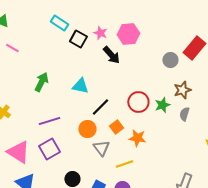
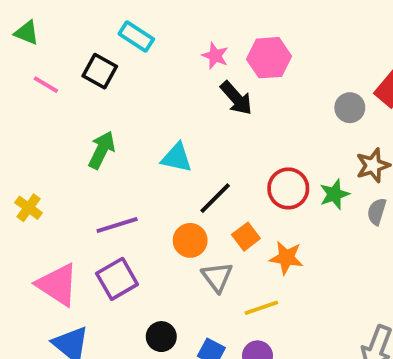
black square: (78, 39) -> (100, 71), moved

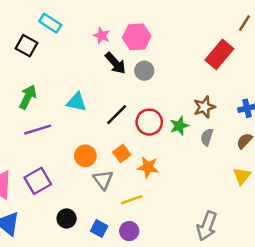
gray circle: (350, 108) -> (144, 71), moved
black line: (215, 198) -> (117, 115), moved
purple line: (117, 225) -> (38, 130), moved

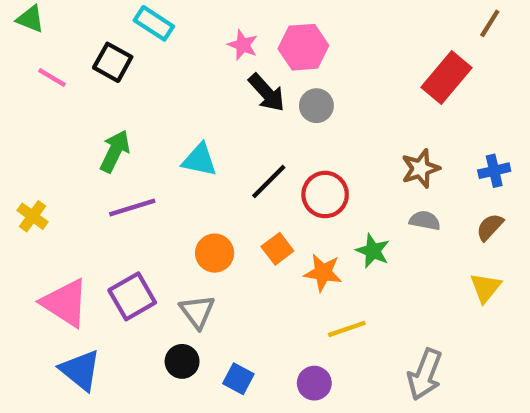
green star: (179, 126) -> (373, 251), moved, turned -30
gray semicircle: (207, 137) -> (425, 221), turned 84
gray triangle: (103, 180) -> (197, 312), moved
yellow line: (132, 200) -> (347, 329), moved
purple circle: (129, 231) -> (314, 383), moved

